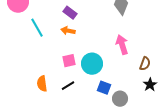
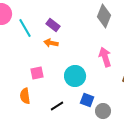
cyan line: (37, 28) -> (25, 28), moved
pink square: (69, 61) -> (37, 73), moved
black line: (68, 86) -> (57, 106), moved

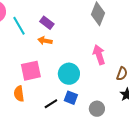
pink square: (37, 73) -> (31, 71), size x1.5
blue square: (87, 100) -> (71, 98), moved

